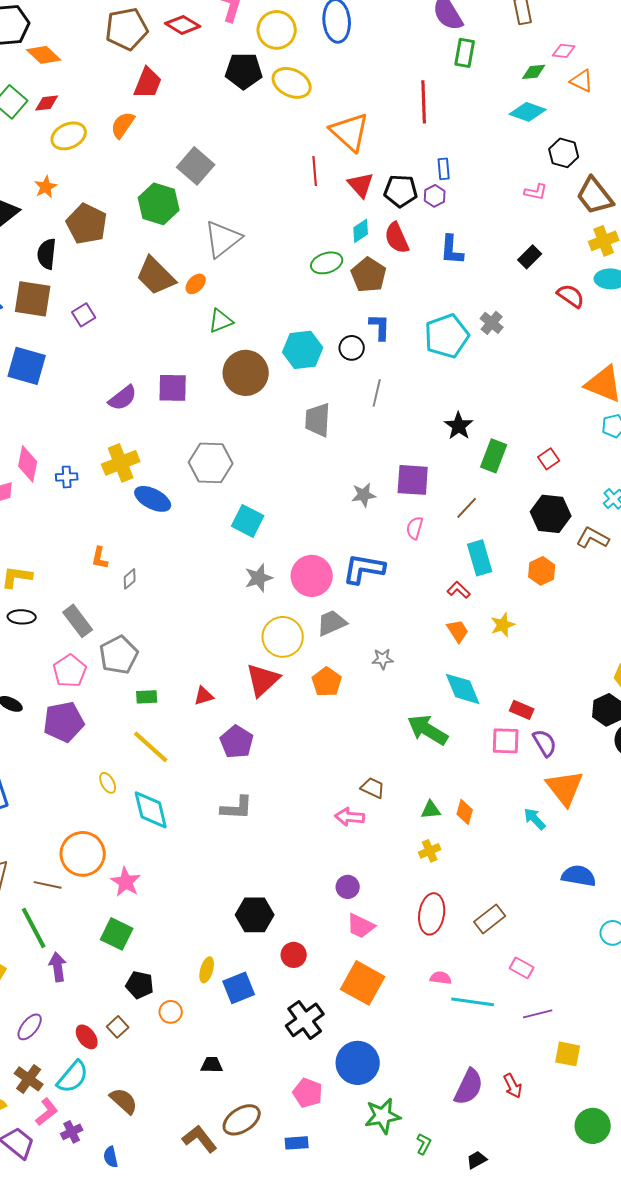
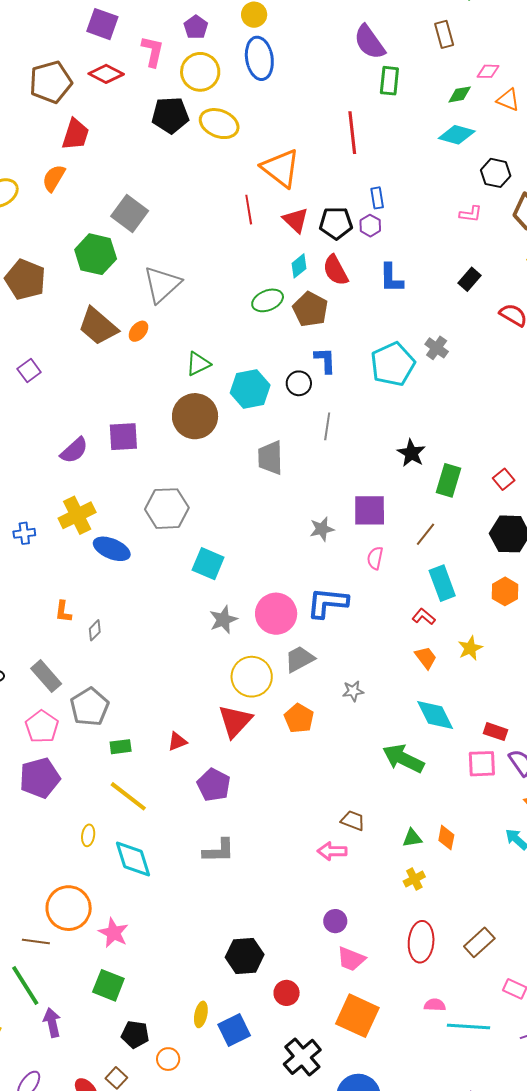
green triangle: (221, 321) -> (198, 364), moved
yellow ellipse: (108, 783) -> (88, 835), turned 40

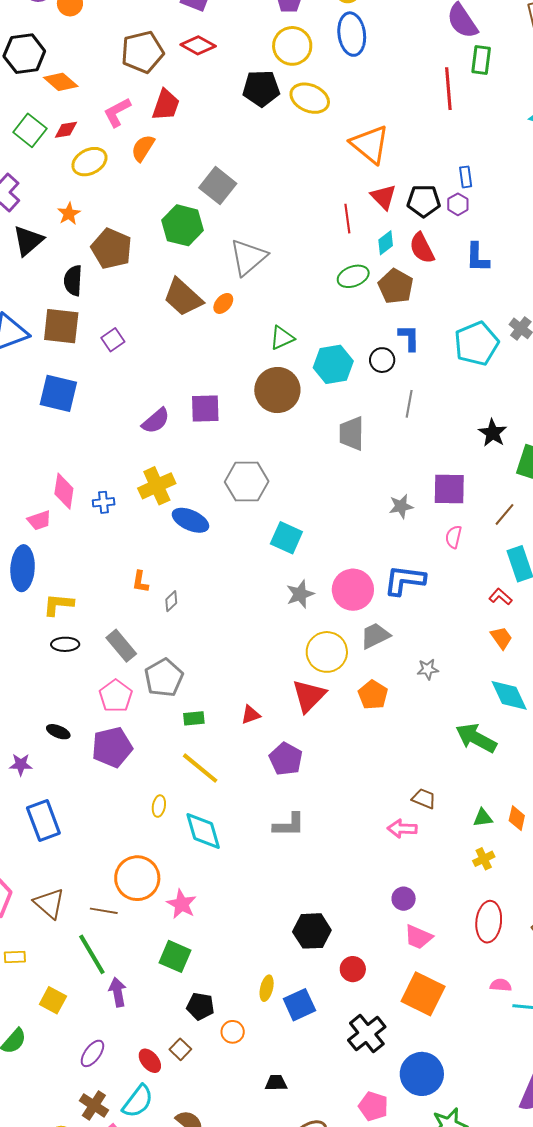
pink L-shape: (153, 51) -> (117, 112), moved, turned -132
red line: (352, 133) -> (448, 89), moved
red line: (249, 210) -> (347, 219), moved

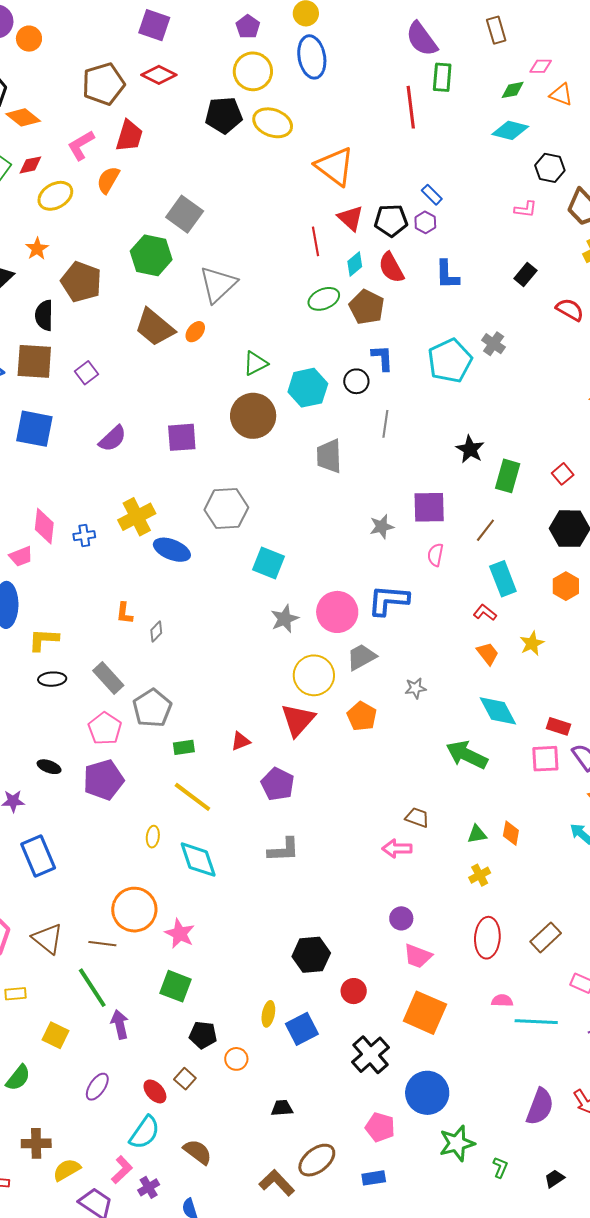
blue rectangle: (466, 177) -> (432, 195), turned -35
purple semicircle: (156, 421) -> (113, 439), moved
brown cross: (94, 1105) -> (36, 1143), moved, turned -32

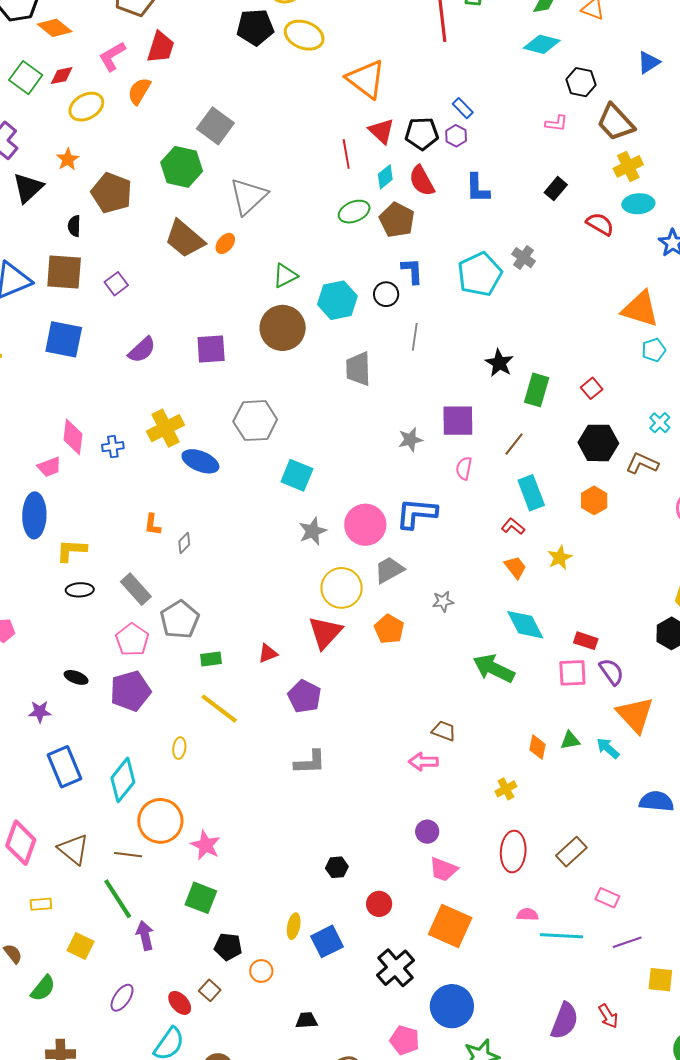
black semicircle: (44, 315) -> (74, 226), size x0.7
green triangle: (477, 834) -> (570, 740), moved
cyan diamond: (198, 860) -> (123, 780), moved, turned 57
black hexagon: (311, 955) -> (337, 867), size x0.6

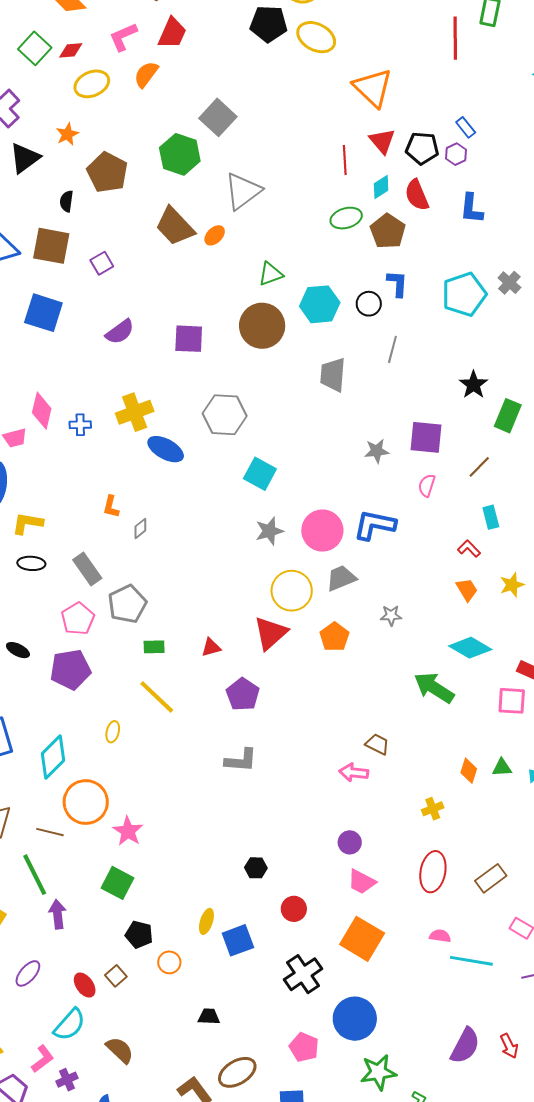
cyan rectangle: (531, 493) -> (491, 517), size x0.7
cyan diamond: (525, 625) -> (470, 648), turned -39

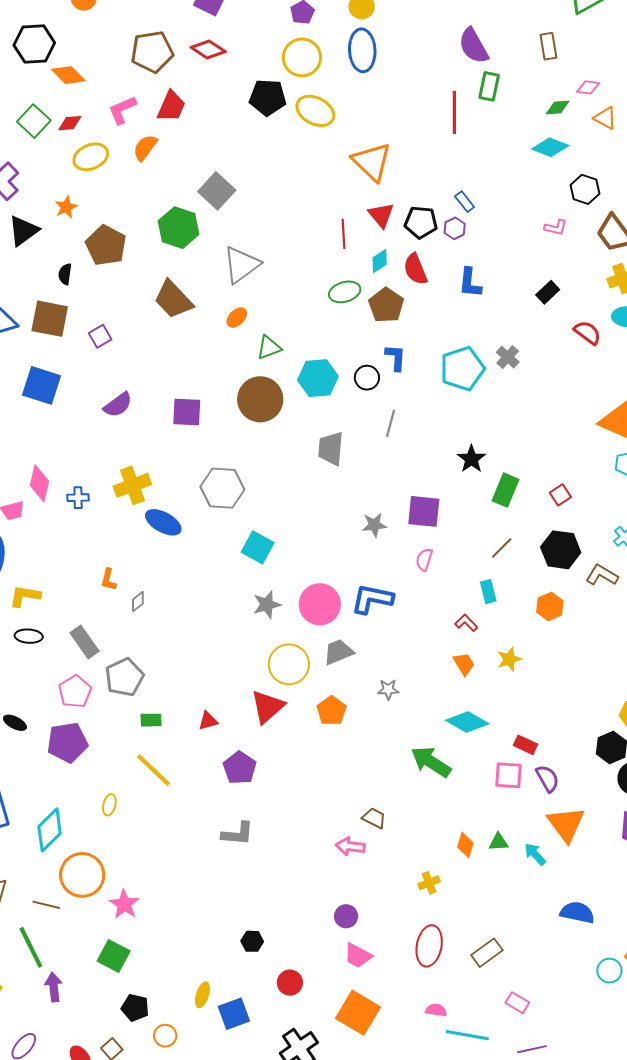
orange ellipse: (215, 235) -> (237, 318), moved
brown line: (479, 467) -> (502, 548), moved

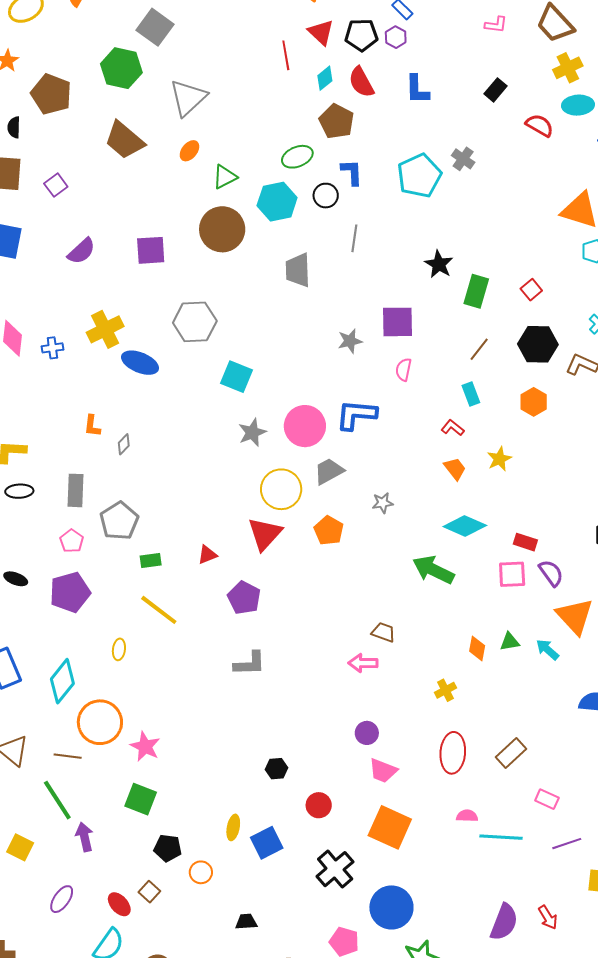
green ellipse: (345, 292) -> (297, 157), moved
gray rectangle: (85, 642) -> (75, 490), turned 44
pink pentagon: (75, 692) -> (72, 541), size x0.7

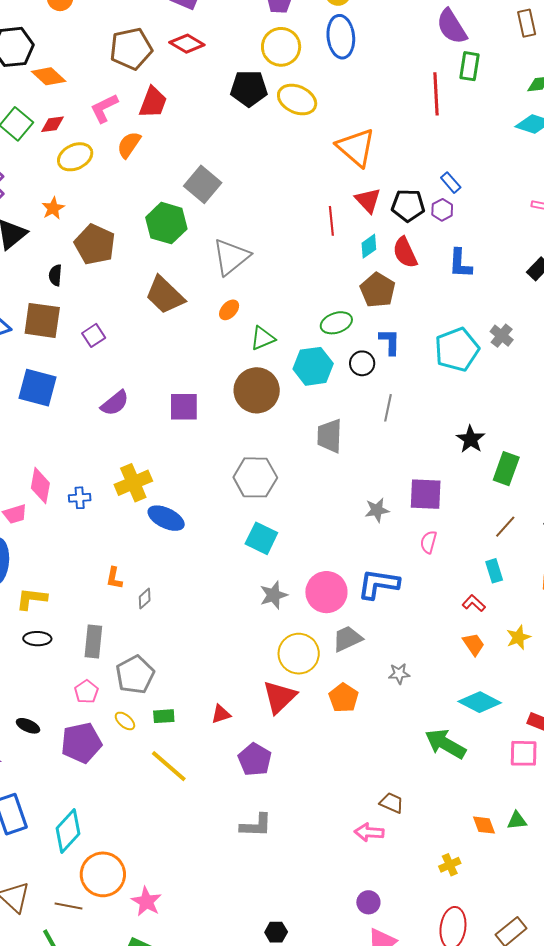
gray hexagon: (195, 322) -> (255, 477), moved
orange diamond: (477, 648) -> (484, 825), turned -35
yellow ellipse: (119, 649) -> (125, 721), moved, turned -60

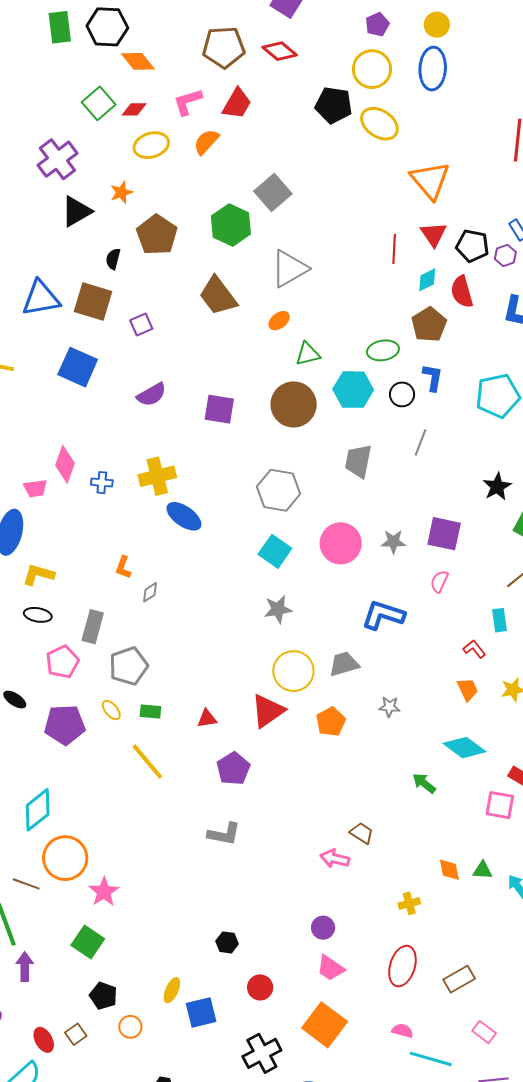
pink circle: (326, 592) -> (341, 543), moved
pink pentagon: (86, 692) -> (63, 662), moved, size x1.4
green arrow: (445, 744) -> (424, 783), size x0.6

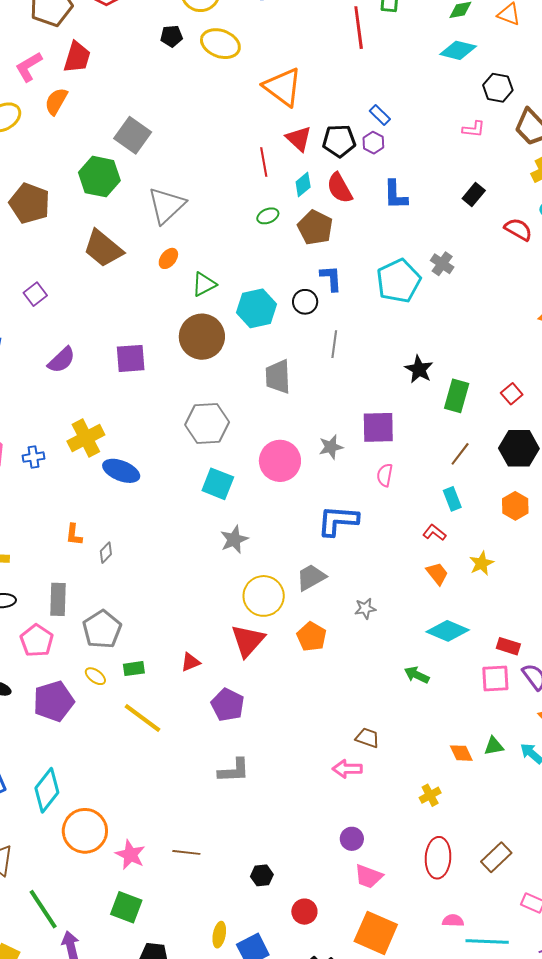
black pentagon: (334, 105) -> (171, 36), size x0.6
green ellipse: (383, 350) -> (268, 216), moved, size x0.7
brown line: (26, 884) -> (186, 852), moved

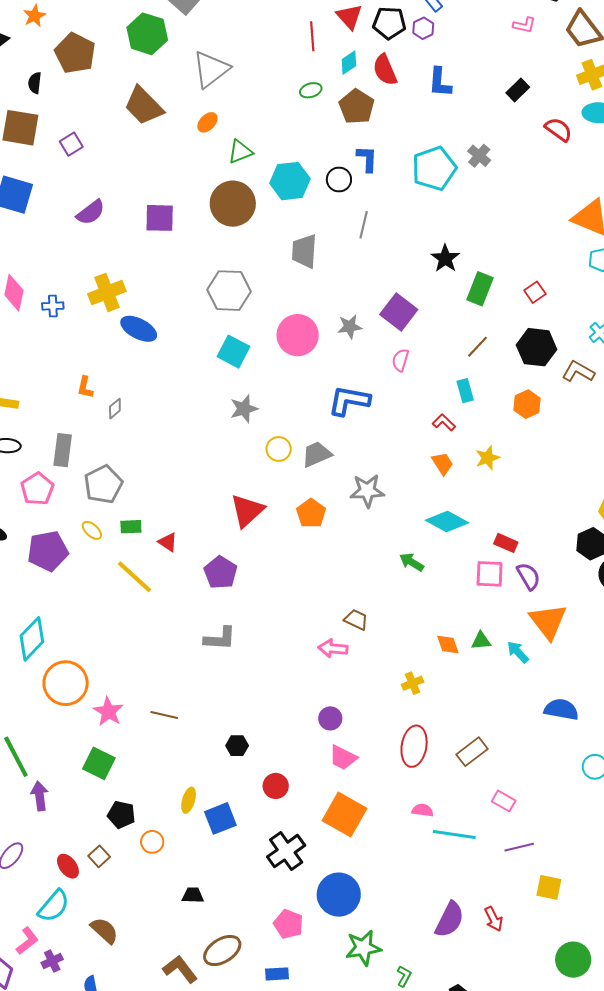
purple square: (378, 427) -> (399, 312), turned 33
yellow circle: (264, 596) -> (279, 449), moved, size x0.6
gray star: (365, 608) -> (367, 491), size x1.6
red triangle: (190, 662) -> (168, 542), moved, turned 50

